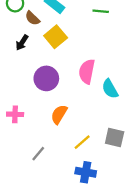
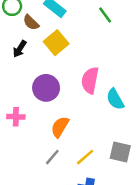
green line: (101, 11) -> (105, 15), turned 49
pink cross: (15, 114) -> (16, 117), moved
gray line: (38, 154) -> (52, 157), moved

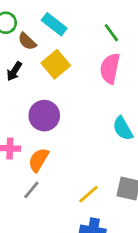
pink semicircle: (90, 80) -> (110, 68), moved
orange semicircle: (60, 127) -> (39, 160), moved
gray line: (52, 157) -> (31, 190), moved

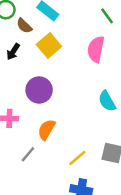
green line: (111, 33) -> (107, 16), moved
orange semicircle: (39, 160) -> (46, 130), moved

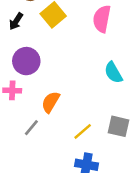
purple circle: (39, 90) -> (26, 61), moved

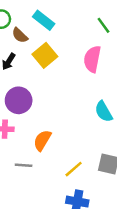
gray line: (31, 128) -> (24, 165), turned 54

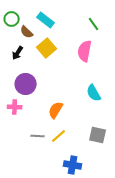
orange semicircle: (42, 140) -> (56, 110), moved
gray line: (24, 165) -> (38, 136), moved
yellow line: (74, 169) -> (59, 136), moved

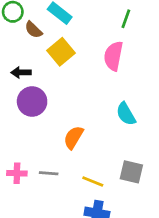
green line: (94, 24) -> (126, 19), turned 56
black arrow: (18, 53) -> (21, 73), moved, turned 56
pink cross: (15, 107) -> (17, 173), moved
yellow line: (59, 136) -> (93, 182), moved, turned 63

